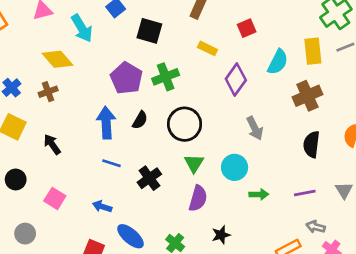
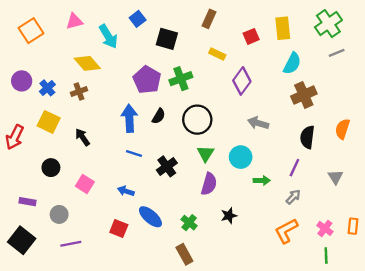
yellow rectangle: (313, 51) -> (283, 28), moved
cyan semicircle: (278, 62) -> (292, 63), moved
gray arrow: (255, 128) -> (258, 123), turned 132
purple line: (305, 193) -> (294, 168), moved, turned -54
gray arrow: (316, 227) -> (293, 197), moved, turned 119

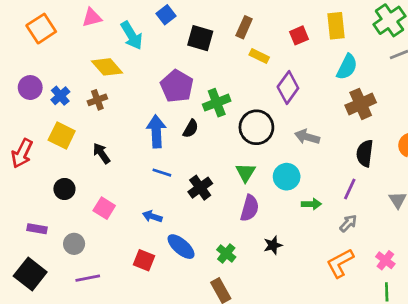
brown rectangle: (209, 19) -> (244, 27), moved
green cross: (181, 79) -> (217, 103), moved
black circle: (197, 120) -> (256, 127), moved

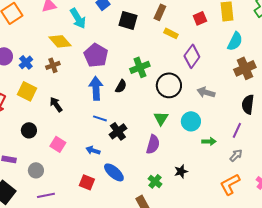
purple pentagon: (177, 86) -> (96, 55), moved
black cross: (200, 188) -> (118, 131), moved
purple semicircle: (250, 208) -> (153, 144), moved
green cross: (226, 253) -> (155, 181), moved

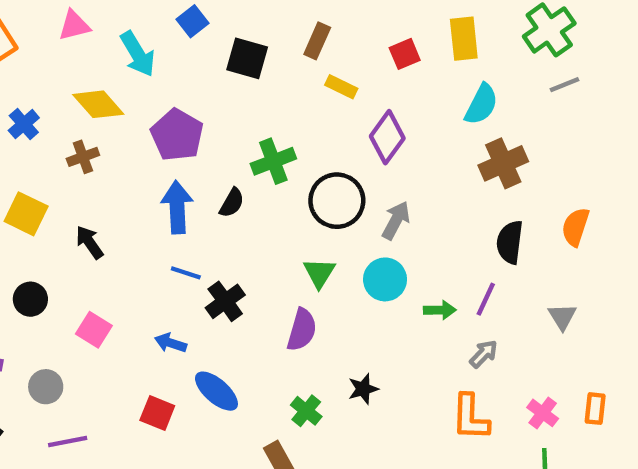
blue cross: (26, 62) -> (24, 124), moved
gray arrow: (206, 92) -> (396, 220), moved, turned 102
green arrow: (209, 141) -> (440, 310), moved
orange L-shape: (230, 184) -> (470, 417), turned -60

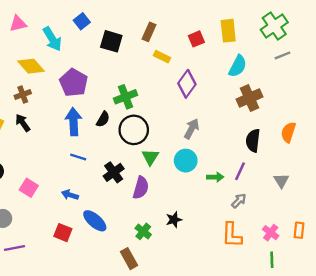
black circle: (337, 201) -> (134, 130), moved
black arrow: (90, 242) -> (23, 123), moved
black cross: (225, 301) -> (114, 172), moved

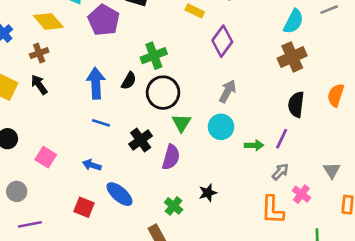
cyan semicircle: (238, 66) -> (294, 21), moved
purple pentagon: (74, 83) -> (104, 20), moved
gray triangle: (281, 181) -> (332, 170), moved
pink cross: (271, 233) -> (301, 194), moved

